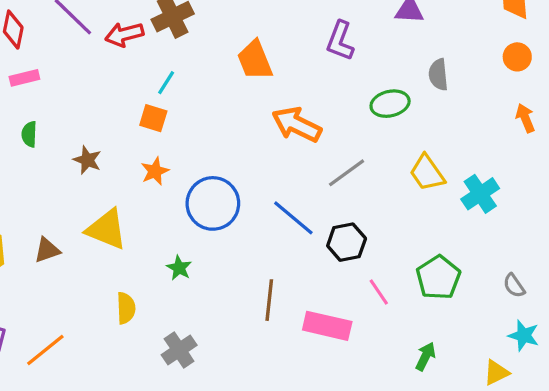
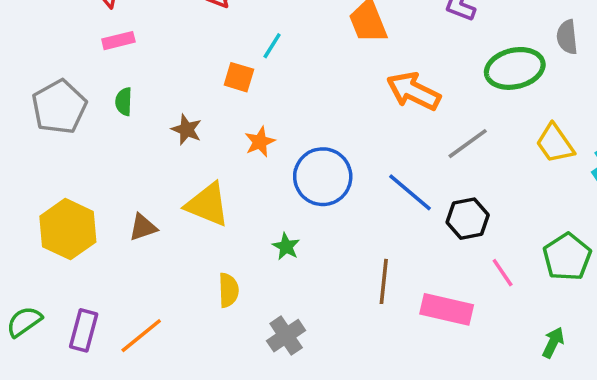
green ellipse: (390, 104) -> (515, 68), size x1.4
orange square: (153, 118) -> (239, 77), moved

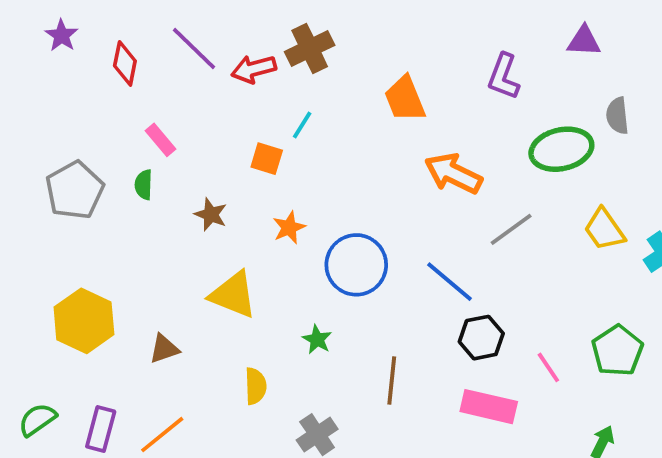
pink rectangle: (118, 41) -> (160, 140), moved, turned 64
black hexagon: (468, 219) -> (481, 338), moved
brown triangle: (143, 227) -> (164, 349), moved
brown line: (384, 281) -> (392, 380), moved

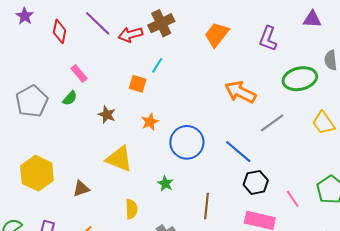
orange trapezoid: (405, 99) -> (217, 35), moved, turned 60
green semicircle: (144, 185) -> (70, 98), turned -140

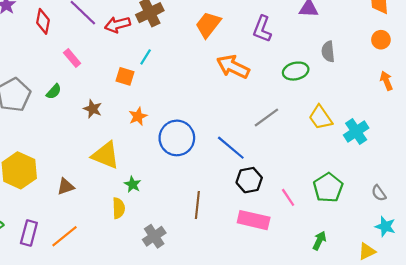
pink rectangle: (79, 74) -> (72, 58), moved
green ellipse: (300, 79) -> (296, 71), size x0.7
orange arrow: (240, 92) -> (233, 67), moved
green star: (165, 183) -> (133, 184), moved

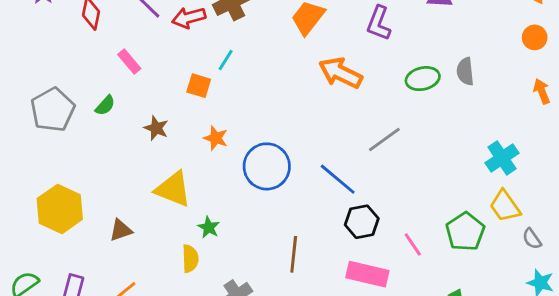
gray semicircle: (328, 52) -> (465, 71), moved
orange star: (138, 116) -> (216, 138), turned -30
yellow trapezoid: (320, 117) -> (505, 206), moved

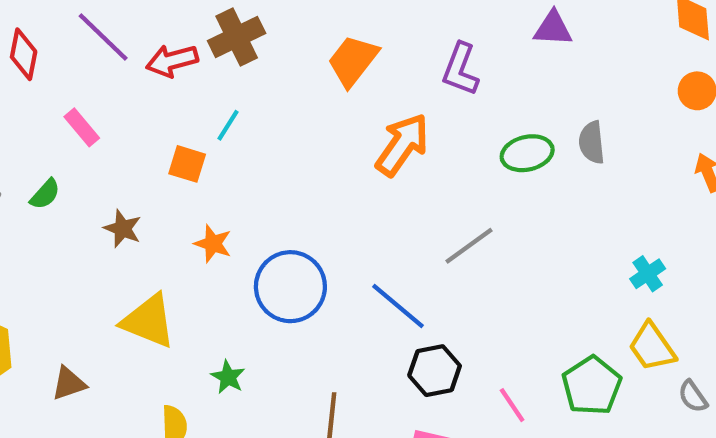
orange arrow: (340, 73) -> (402, 145), turned 99
cyan cross: (502, 158) -> (648, 274), size x0.7
green star: (209, 227) -> (228, 377), moved

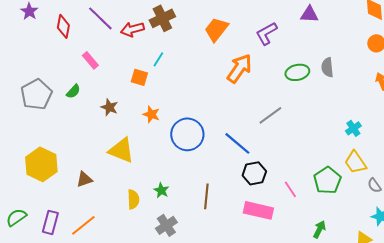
purple L-shape: (460, 69) -> (266, 33), turned 40
green star: (228, 377) -> (161, 190), moved

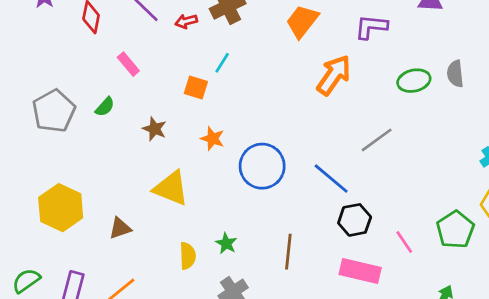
red arrow: (132, 29) -> (186, 21), size x0.7
purple L-shape: (266, 33) -> (371, 27), turned 35

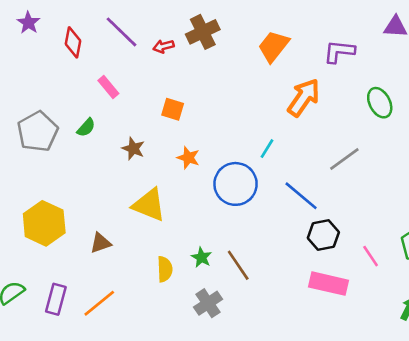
cyan line: (222, 63) -> (267, 149), moved
green ellipse: (414, 81) -> (380, 103), turned 76
brown line: (288, 252) -> (238, 265), moved, turned -40

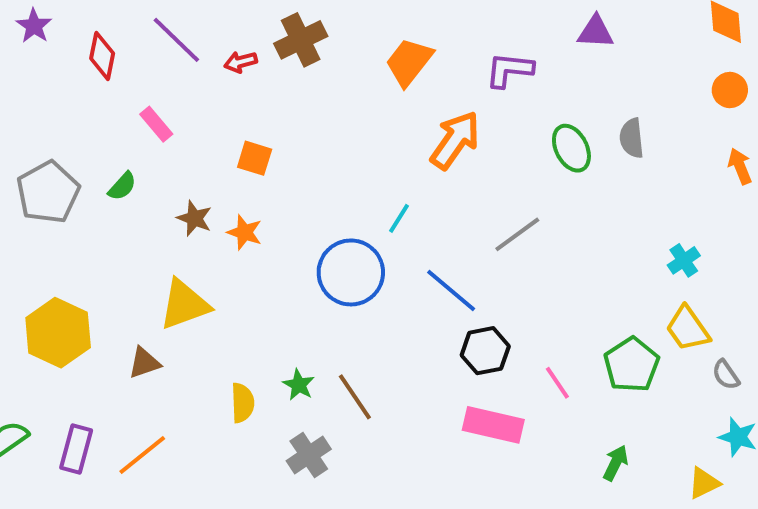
orange star: (188, 158) -> (245, 232), moved
yellow triangle: (149, 205) -> (184, 305), moved, turned -42

